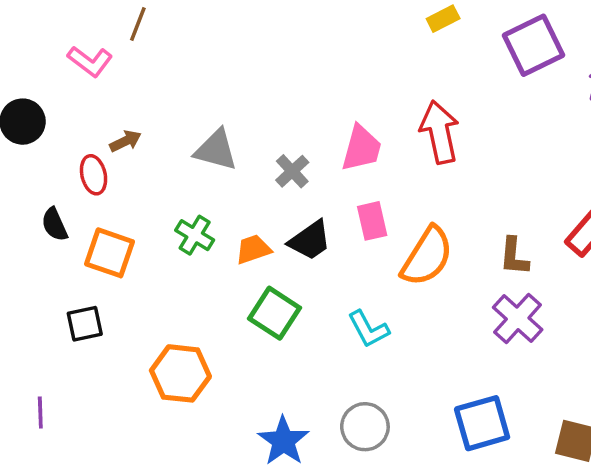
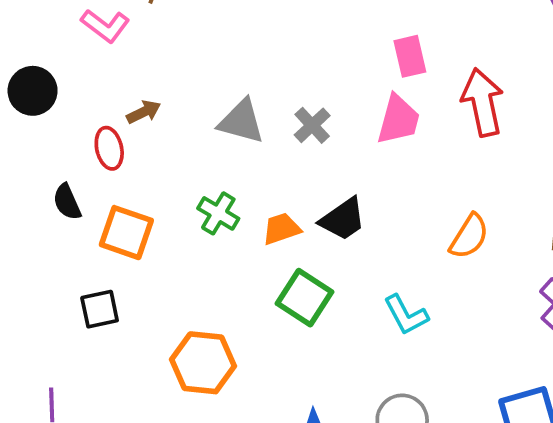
gray cross: (292, 171) -> (312, 125), moved
pink rectangle: (372, 221) -> (410, 56), moved
orange semicircle: (427, 256) -> (469, 236), size x0.7

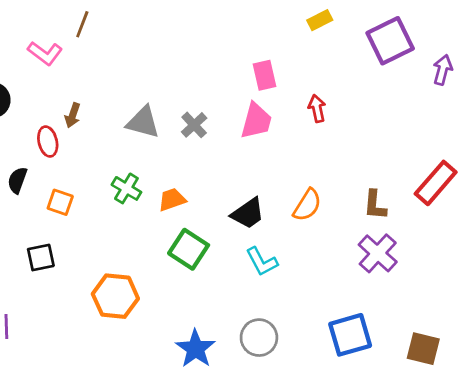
red arrow: (483, 102) -> (317, 108), size x0.6
brown arrow: (144, 112) -> (73, 115), turned 135
black semicircle: (67, 202) -> (17, 180), turned 44
black trapezoid: (343, 219) -> (248, 213), moved
orange square: (126, 233) -> (60, 202), size x0.7

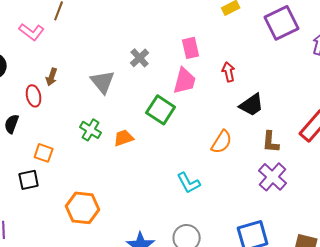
gray triangle: (143, 122) -> (103, 82), turned 36
gray cross: (194, 125) -> (140, 58), moved
orange square: (60, 202) -> (44, 153), moved
black trapezoid: (248, 213) -> (252, 105), moved
green square: (189, 249) -> (161, 110), moved

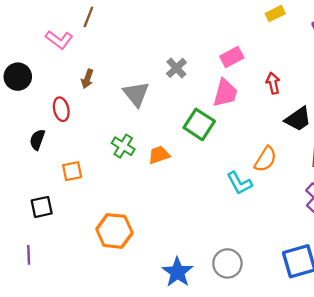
pink rectangle: (191, 48) -> (232, 57), turned 75
brown arrow: (52, 77) -> (87, 79), moved
orange square: (44, 153) -> (72, 171), turned -30
black square: (29, 180) -> (42, 207), moved
cyan L-shape: (189, 183) -> (239, 183), moved

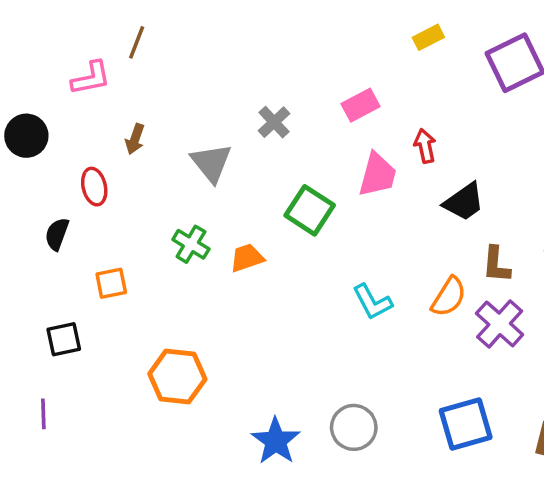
pink L-shape: (59, 40) -> (91, 78), turned -48
pink trapezoid: (225, 93) -> (377, 175), moved
orange semicircle: (265, 159) -> (449, 297), moved

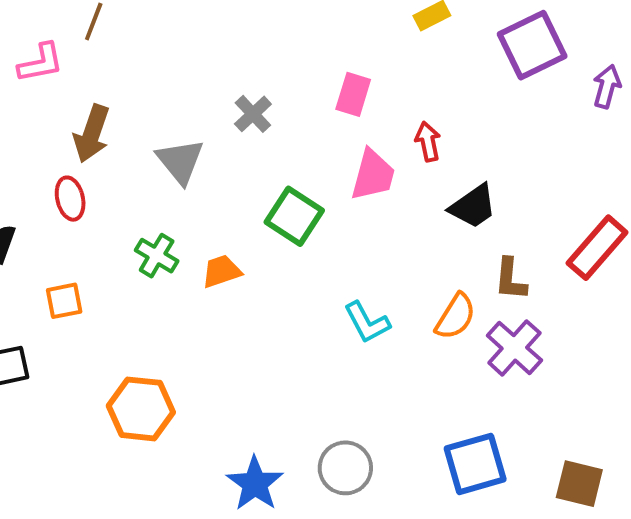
pink rectangle: (361, 105) -> (353, 94), turned -45
brown arrow: (135, 139) -> (92, 134), size x1.6
red ellipse: (94, 187) -> (70, 199), moved

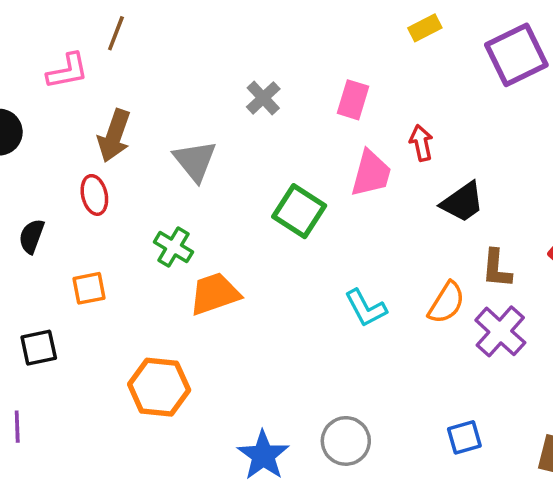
gray cross: (253, 114) -> (263, 98), moved
orange trapezoid: (221, 271) -> (215, 294), moved, size x1.4
blue square: (475, 464) -> (464, 437), size x0.6

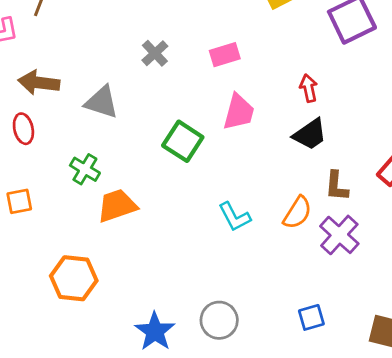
pink rectangle: (353, 100) -> (225, 55), turned 56
brown arrow: (114, 136) -> (39, 83), turned 78
red arrow: (421, 143) -> (309, 88), moved
gray triangle: (195, 161) -> (102, 102), turned -33

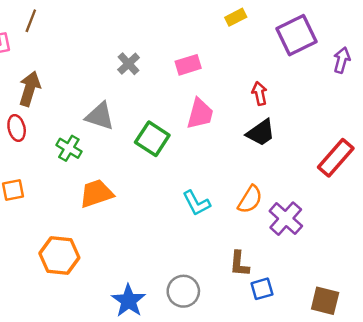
brown arrow: (39, 83) -> (30, 89), turned 100
gray triangle: (102, 102) -> (100, 116), moved
green cross: (85, 169) -> (69, 148), moved
brown L-shape: (337, 186) -> (239, 264), moved

